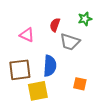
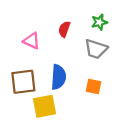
gray trapezoid: (70, 42) -> (96, 49), moved
orange square: (80, 84) -> (94, 86), moved

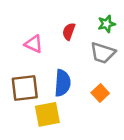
orange square: (94, 86) -> (100, 93), turned 35

